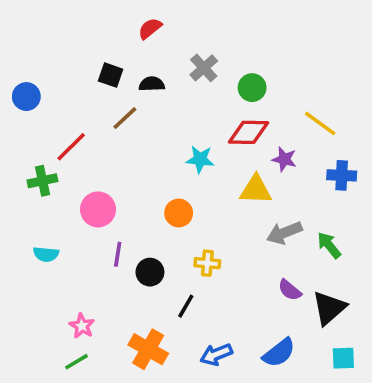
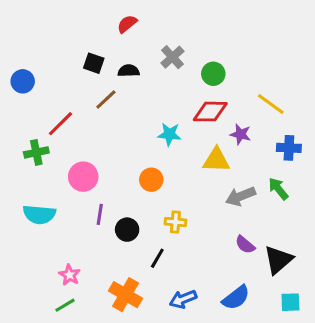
green arrow: (329, 245) -> (278, 189), moved
cyan semicircle: (46, 254) -> (39, 214), size x1.5

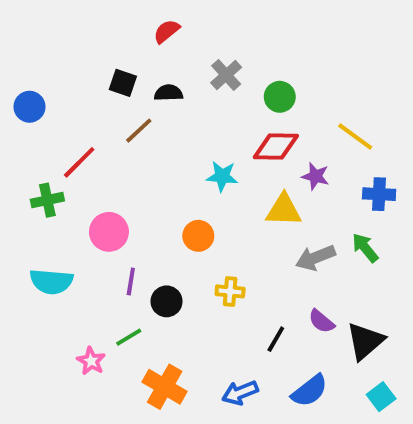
black line: (157, 258) -> (276, 339), moved
cyan square: (290, 302) -> (381, 397), turned -35
green line: (65, 305) -> (129, 337), moved

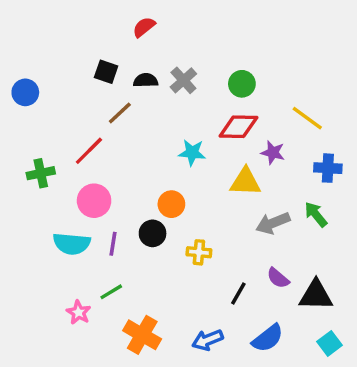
gray cross: (226, 75) -> (183, 80), moved
red line: (79, 162) -> (89, 151), moved
cyan semicircle: (51, 282) -> (72, 244), moved
black circle: (167, 301) -> (153, 233), moved
black triangle: (365, 341) -> (316, 295), turned 42

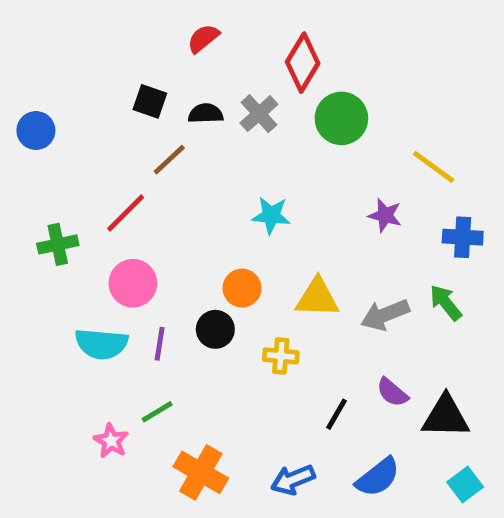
green circle: (242, 84) -> (341, 118), size x1.4
red diamond: (238, 127) -> (303, 63), moved, turned -60
yellow triangle: (245, 182) -> (317, 298), moved

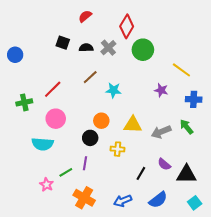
brown line: (169, 160) -> (90, 77), moved
purple line: (160, 344) -> (85, 163), moved

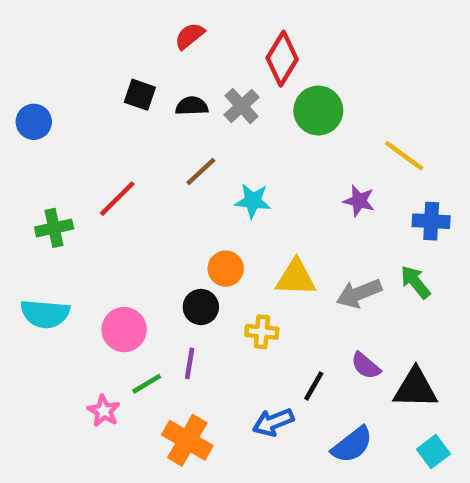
pink circle: (56, 119) -> (124, 330), moved
cyan semicircle: (43, 144) -> (45, 314), moved
blue arrow: (123, 201) -> (273, 422), moved

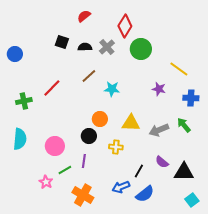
cyan semicircle: (45, 314) -> (20, 139), turned -90
blue semicircle: (352, 445) -> (145, 194), moved

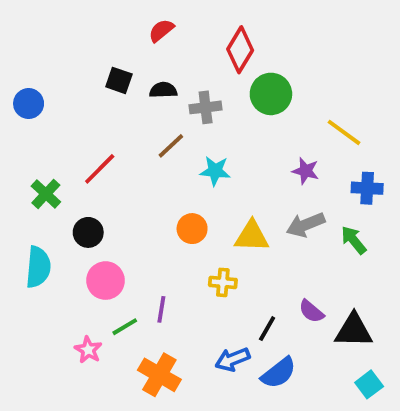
gray cross: (107, 47) -> (206, 107), moved, turned 35
green cross: (24, 101) -> (46, 194), turned -35
gray arrow: (159, 130) -> (306, 225), moved
black circle: (89, 136) -> (88, 232), moved

